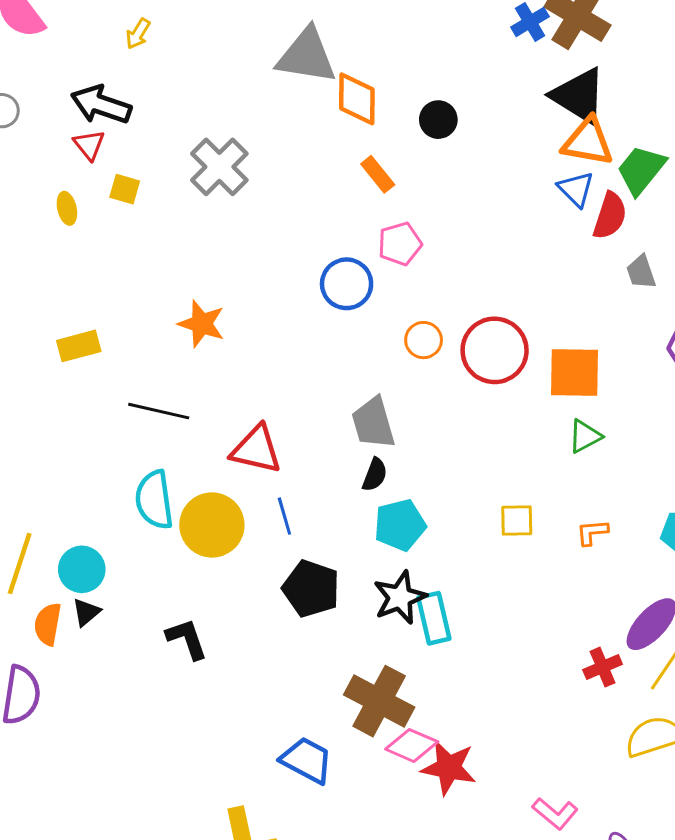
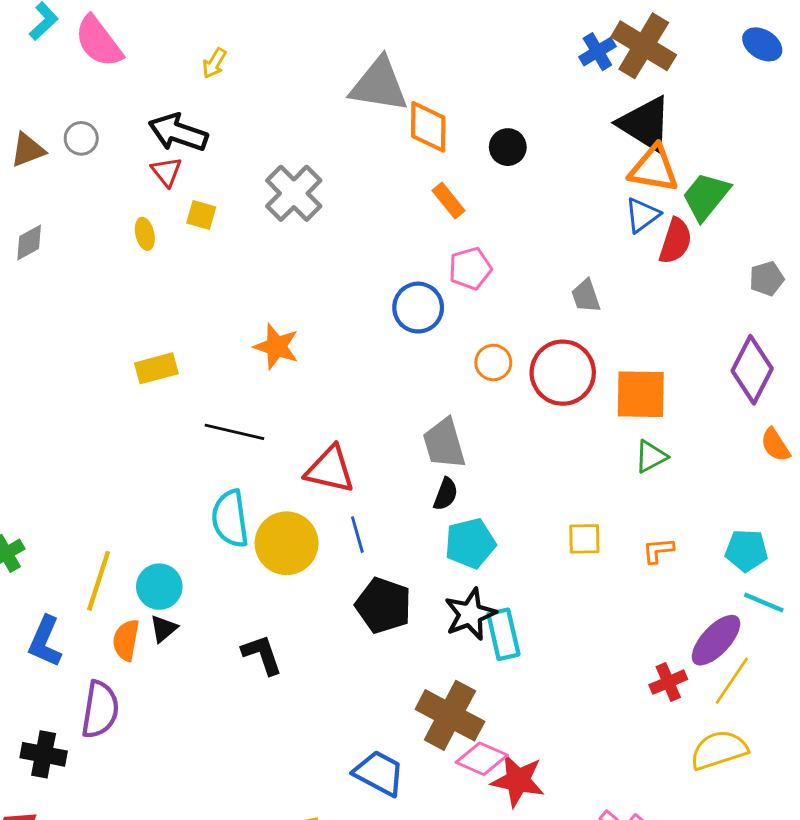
blue triangle: (576, 189) -> (642, 215), turned 39
gray trapezoid: (641, 272) -> (586, 296), moved

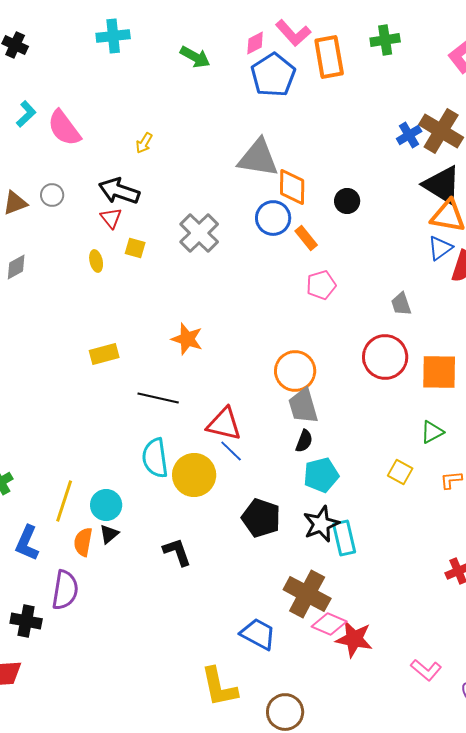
blue circle: (418, 308) -> (273, 218), moved
orange circle: (493, 362) -> (295, 371), moved, size x1.6
green triangle: (651, 456) -> (432, 432), moved
blue line: (357, 535) -> (231, 451), moved, turned -30
yellow square: (584, 539) -> (400, 472), turned 30

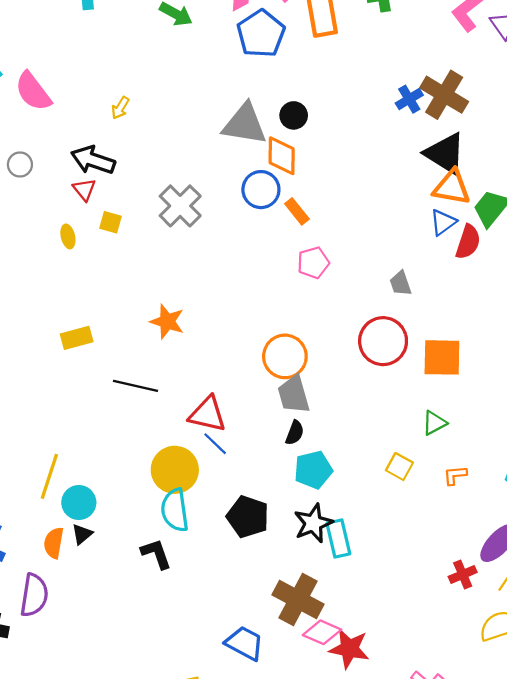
black circle: (347, 201) -> (294, 115), moved
cyan semicircle: (155, 458) -> (175, 510), moved
yellow line: (64, 501) -> (49, 476), moved

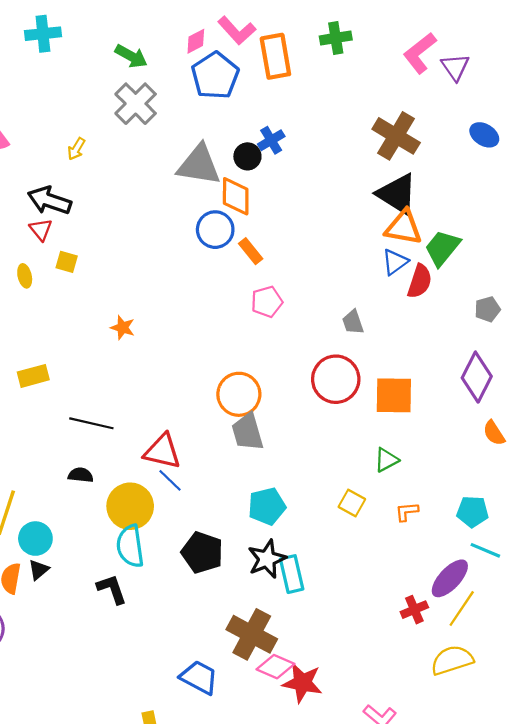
blue cross: (409, 99) -> (271, 140), moved
gray cross: (180, 206) -> (136, 104), moved
orange star: (167, 322) -> (123, 328), moved, size x0.7
black semicircle: (295, 433) -> (81, 475), moved, turned -105

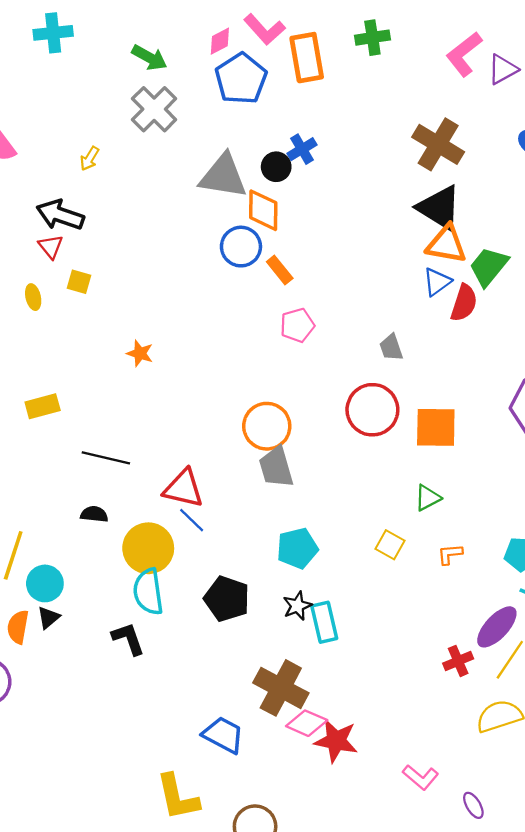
purple triangle: (455, 67) -> (503, 69), turned 36
black star: (267, 559) -> (297, 606), size x0.7

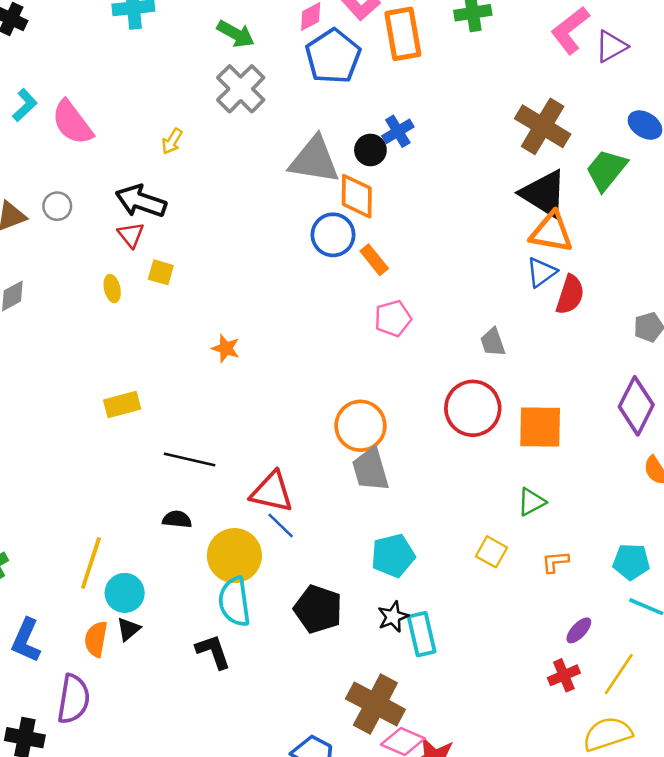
green trapezoid: (489, 267) -> (606, 170), moved
purple ellipse: (497, 627) -> (579, 630), moved, size x0.6

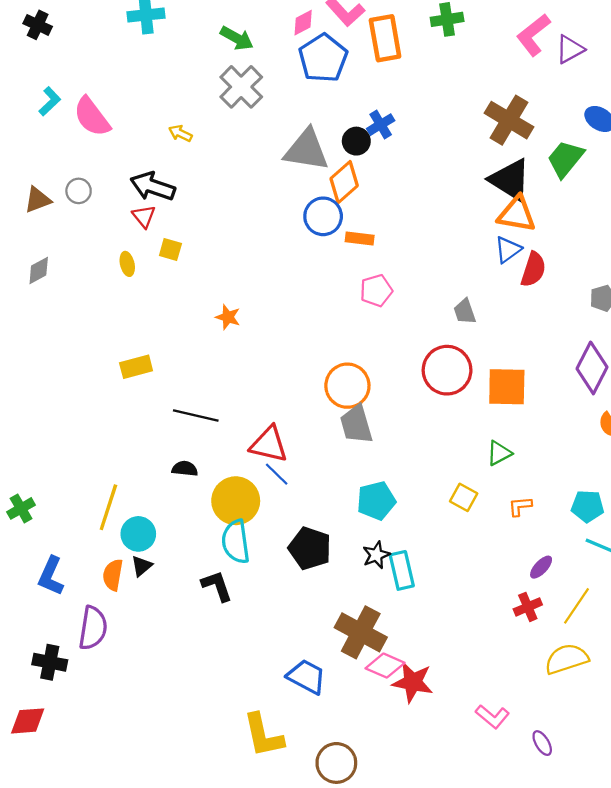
yellow arrow: (172, 141) -> (180, 133), turned 85
orange diamond: (357, 196) -> (344, 182), turned 48
orange rectangle: (374, 260) -> (360, 238), turned -44

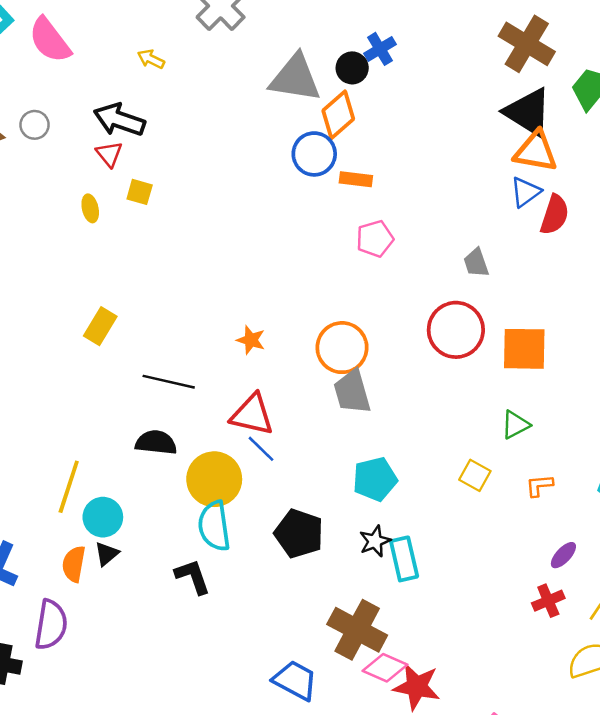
orange star: (228, 317) -> (251, 340), moved
yellow rectangle: (136, 367) -> (100, 326), turned -44
black semicircle: (185, 469) -> (156, 442), size x1.4

